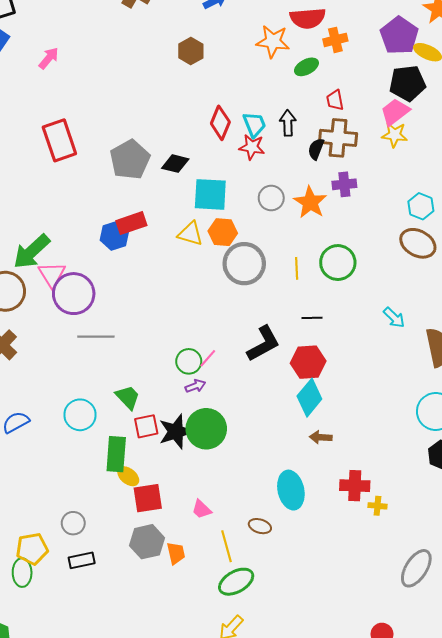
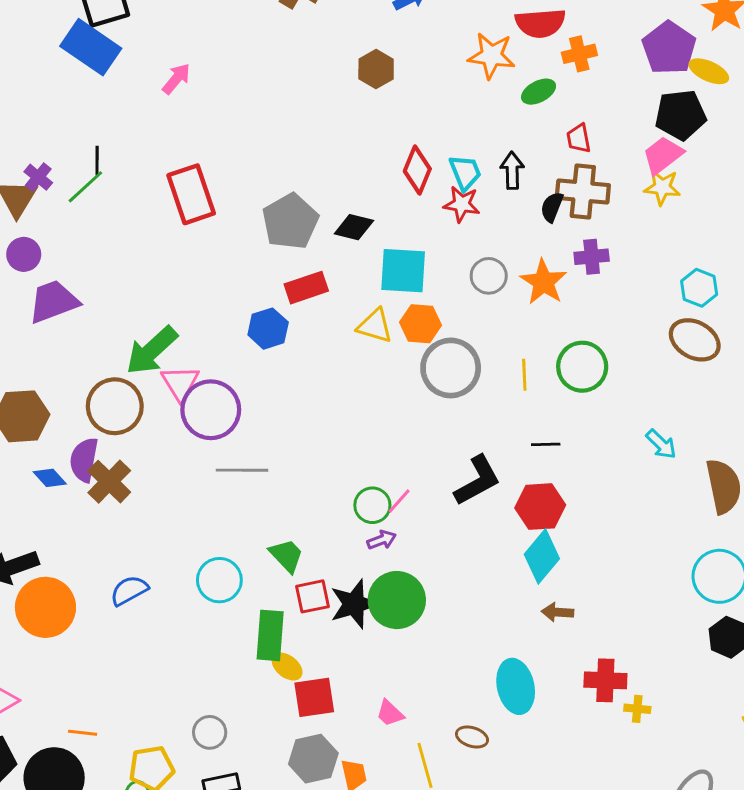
red rectangle: (131, 223) -> (306, 288), moved

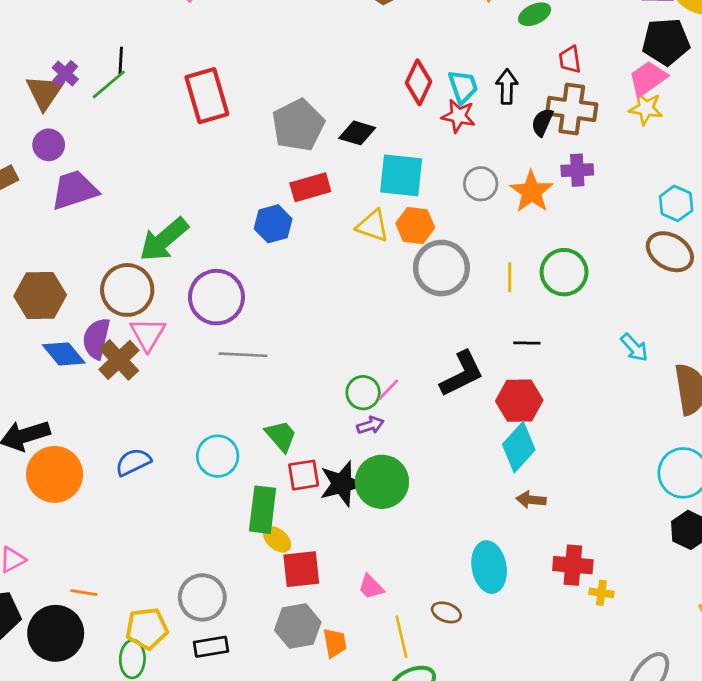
pink triangle: (180, 383) -> (148, 334), moved
blue diamond: (50, 478) -> (64, 354), size x1.4
gray circle: (210, 732) -> (202, 597), size x1.5

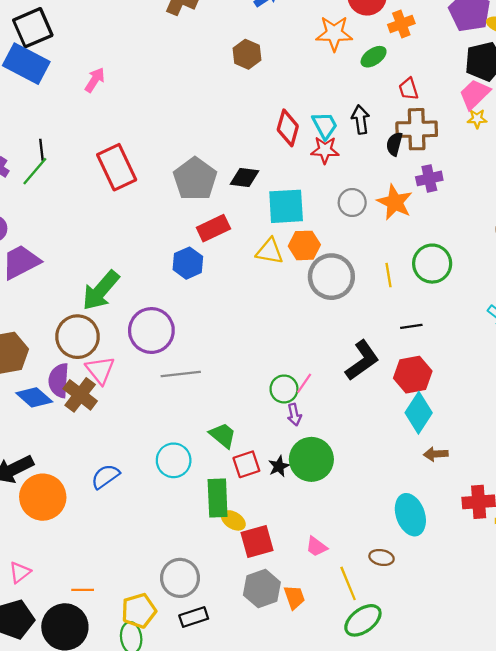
yellow star: (646, 108) -> (477, 119), size x0.7
purple arrow: (370, 425) -> (294, 415), turned 105
black star: (342, 484) -> (279, 466), size x0.6

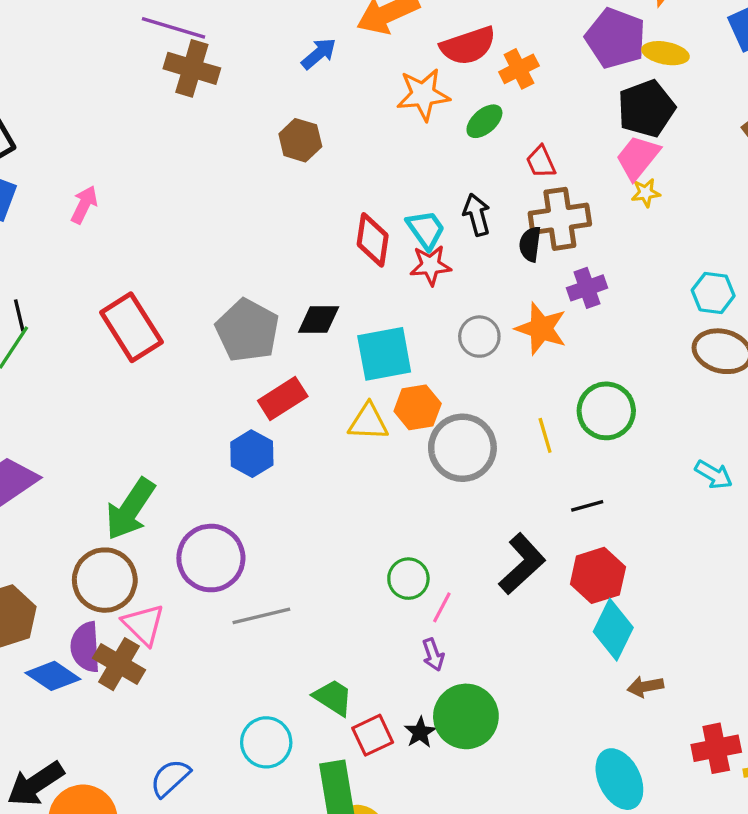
green circle: (284, 389) -> (408, 579), moved

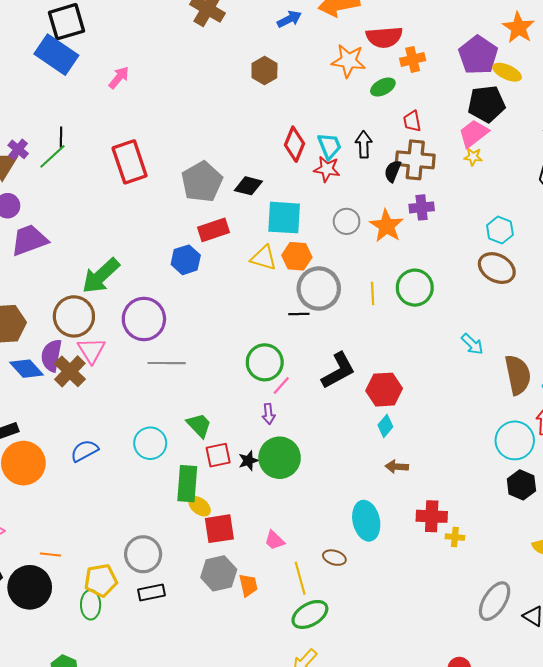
black line: (587, 506) -> (299, 314), moved
green circle: (408, 579) -> (265, 362), size x1.4
cyan diamond: (613, 630) -> (385, 426), size x0.6

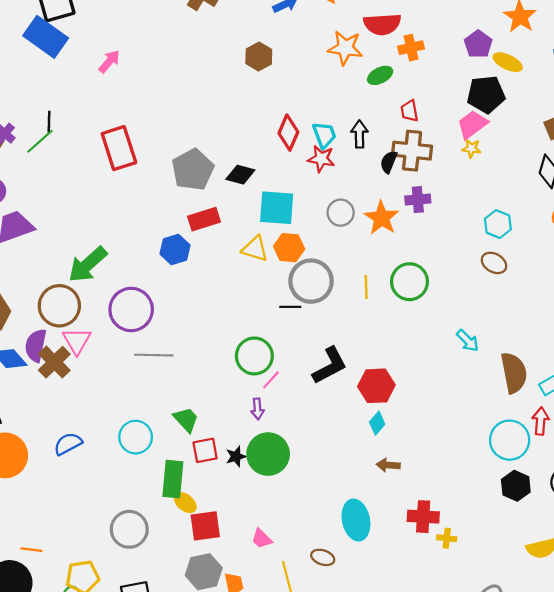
purple pentagon: (478, 55) -> (478, 44), size x0.7
brown ellipse: (497, 268) -> (494, 263), size x0.7
gray circle: (143, 554) -> (129, 529), moved

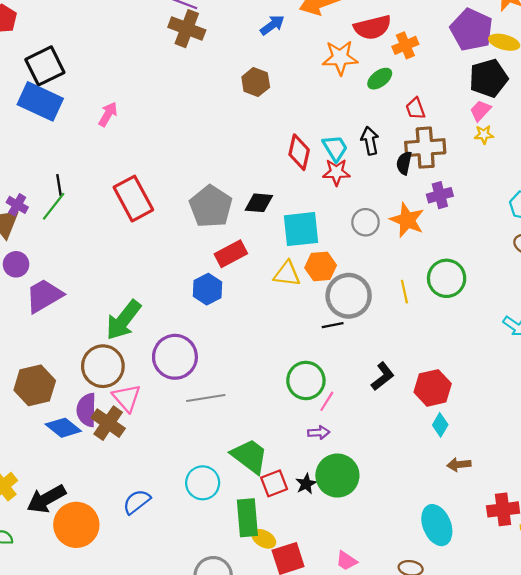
purple pentagon: (478, 44) -> (472, 30), size x1.5
pink trapezoid: (472, 124) -> (480, 111), size x0.7
black L-shape: (330, 366) -> (383, 376), size x0.7
purple arrow: (257, 409) -> (319, 433), turned -78
green trapezoid: (186, 419) -> (250, 456), size x1.4

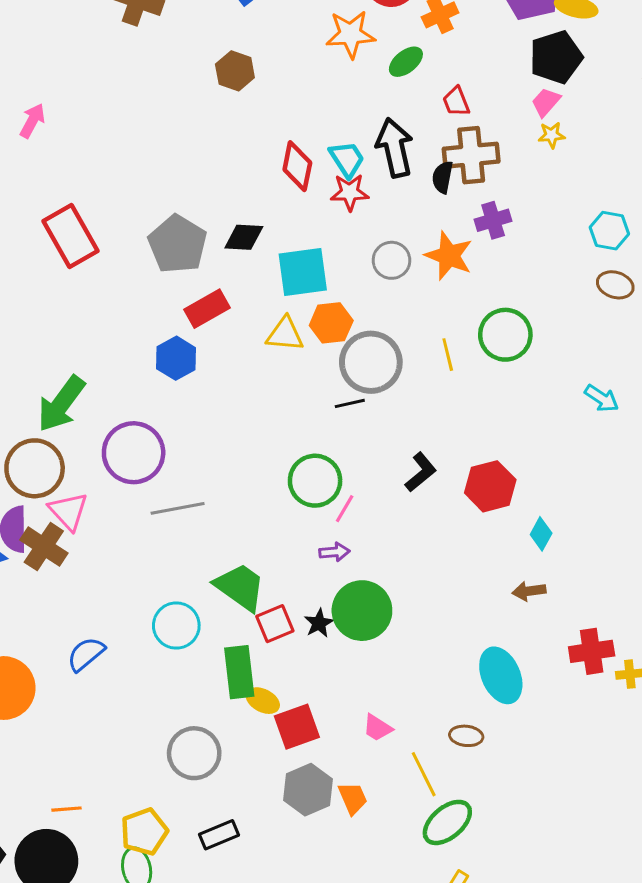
black arrow: (370, 141) -> (395, 148), size x1.5
cyan diamond: (440, 425) -> (541, 534), moved

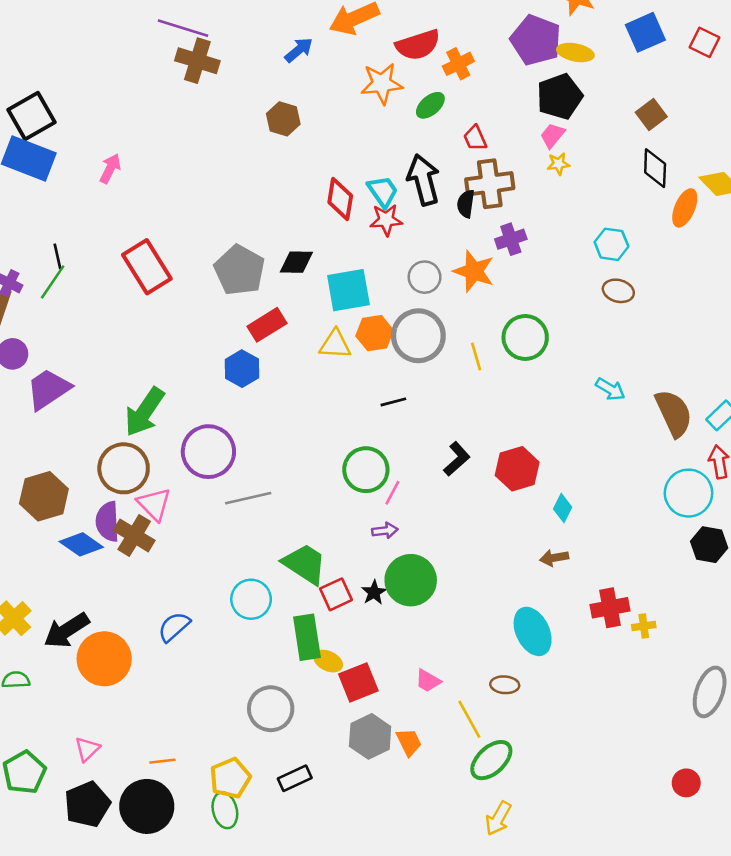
gray circle: (371, 362) -> (418, 336), moved

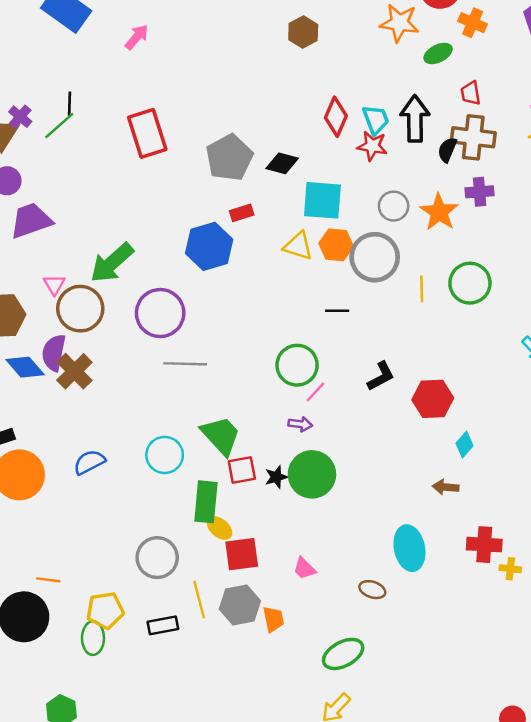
orange cross: (458, 64) -> (473, 23), turned 36
red rectangle: (267, 325) -> (242, 213), size x0.7
blue hexagon: (242, 369) -> (209, 246), size x1.4
pink triangle: (154, 504) -> (54, 284), moved, size x0.7
yellow line: (469, 719) -> (199, 600), moved

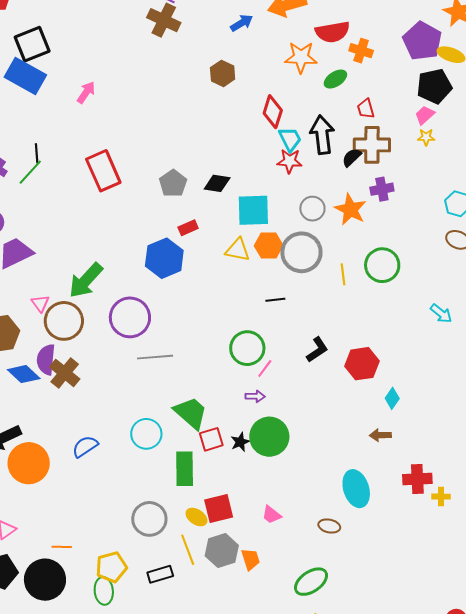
red diamond: (336, 117) -> (273, 112), moved
black semicircle: (447, 150) -> (352, 157), turned 30
gray pentagon: (229, 158) -> (173, 183), size x0.7
yellow ellipse: (220, 528) -> (196, 517), moved

